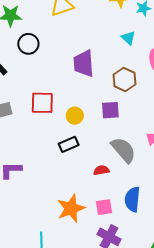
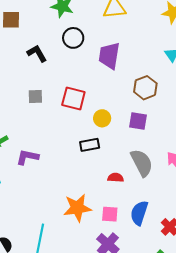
purple trapezoid: (84, 63) -> (109, 56), moved
brown hexagon: (124, 80) -> (145, 88), moved

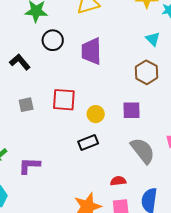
brown hexagon: (145, 88) -> (147, 72), moved
red semicircle: (116, 178) -> (118, 181), moved

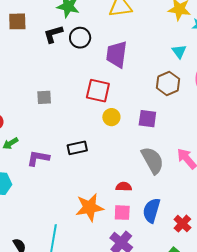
black L-shape: (20, 62) -> (53, 34), moved, turned -75
red square: (64, 100) -> (98, 91), moved
black rectangle: (88, 143) -> (77, 148), moved

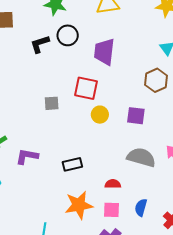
black L-shape: (53, 34) -> (40, 44), moved
gray square: (44, 97) -> (52, 103), moved
black rectangle: (77, 148) -> (72, 164), moved
gray semicircle: (152, 160) -> (141, 157), turned -44
blue semicircle: (152, 210) -> (141, 207), size x0.7

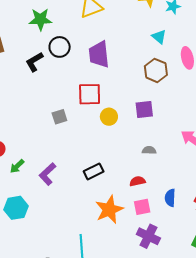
purple L-shape: (27, 156) -> (48, 174), turned -40
gray semicircle: (141, 157) -> (149, 150), moved, size x0.5

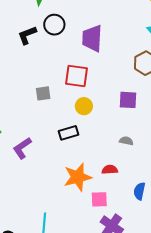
yellow circle: (109, 117) -> (84, 106), moved
black rectangle: (94, 171) -> (68, 133), moved
pink square: (142, 207) -> (99, 199), moved
orange star: (109, 210) -> (78, 177), moved

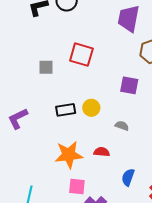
purple trapezoid: (92, 38) -> (129, 18), moved
yellow circle: (84, 106) -> (91, 108), moved
pink square: (99, 199) -> (77, 186), moved

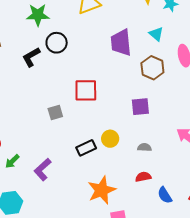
red semicircle: (102, 152) -> (143, 177), moved
blue semicircle: (128, 177) -> (165, 195), turned -36

